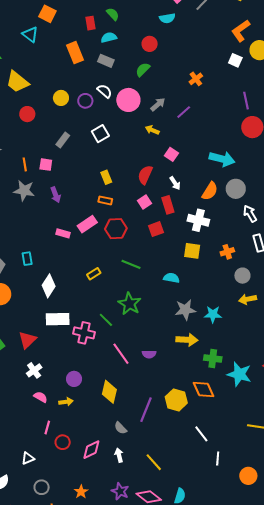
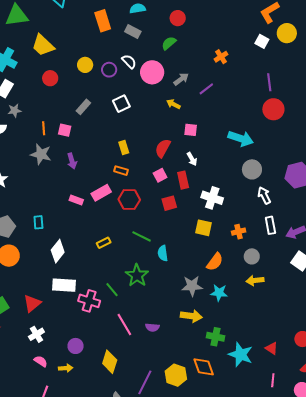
pink square: (171, 154) -> (191, 130), turned -32
orange semicircle: (210, 191) -> (215, 262), moved
cyan semicircle: (171, 278) -> (163, 253), moved, turned -112

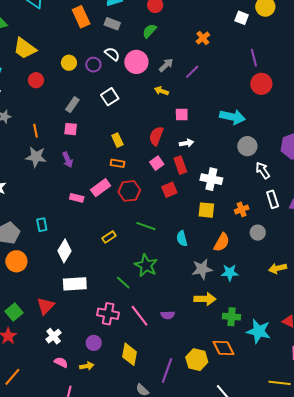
pink square: (65, 130) -> (71, 129), moved
white arrow: (192, 159) -> (186, 143), turned -64
cyan semicircle: (163, 253) -> (182, 239), moved
yellow arrow: (255, 280) -> (278, 268), moved
pink cross: (89, 301) -> (108, 314), moved

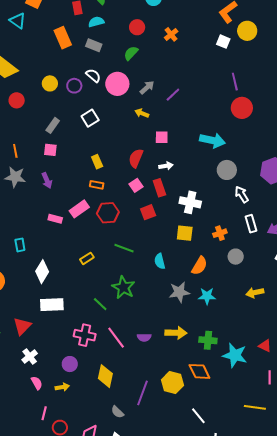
orange cross: (203, 38) -> (171, 34), moved
yellow arrow: (205, 299) -> (176, 333), moved
pink semicircle: (61, 362) -> (37, 383), turned 32

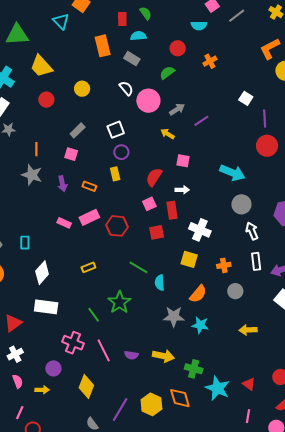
white square: (223, 42) -> (246, 98), moved
purple circle: (74, 86) -> (121, 152), moved
orange rectangle: (97, 185) -> (89, 186), moved
green line: (124, 248) -> (139, 267), moved

